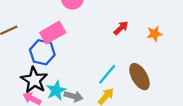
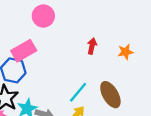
red arrow: (121, 28) -> (92, 46), turned -35

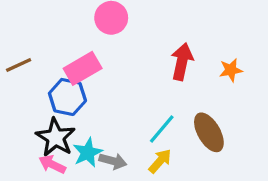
red arrow: (92, 46) -> (182, 62), size x1.5

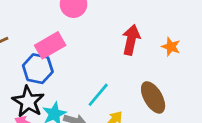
orange star: (231, 70) -> (171, 47), turned 30
cyan line: (162, 129) -> (98, 95), moved

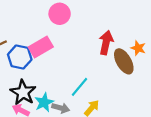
blue hexagon: (38, 69) -> (20, 57), moved
brown ellipse: (153, 97) -> (124, 61), moved

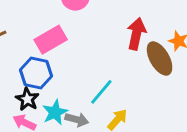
blue hexagon: (20, 57) -> (36, 73), moved
black star: (23, 92) -> (27, 99), size x0.7

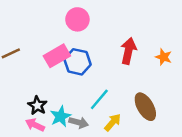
brown ellipse: (160, 59) -> (145, 107), moved
blue hexagon: (36, 73) -> (77, 62), moved

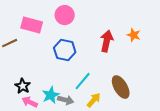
pink rectangle: (57, 56) -> (32, 25), moved, turned 45
orange star: (164, 57) -> (134, 35), moved
black star: (37, 105) -> (23, 86), moved

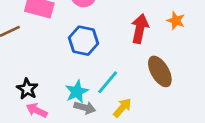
brown ellipse: (121, 87) -> (160, 71), moved
cyan star: (51, 95) -> (77, 92), moved

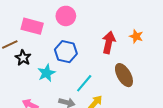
black star: (27, 89) -> (23, 58), moved
cyan star: (77, 92) -> (46, 73), moved

